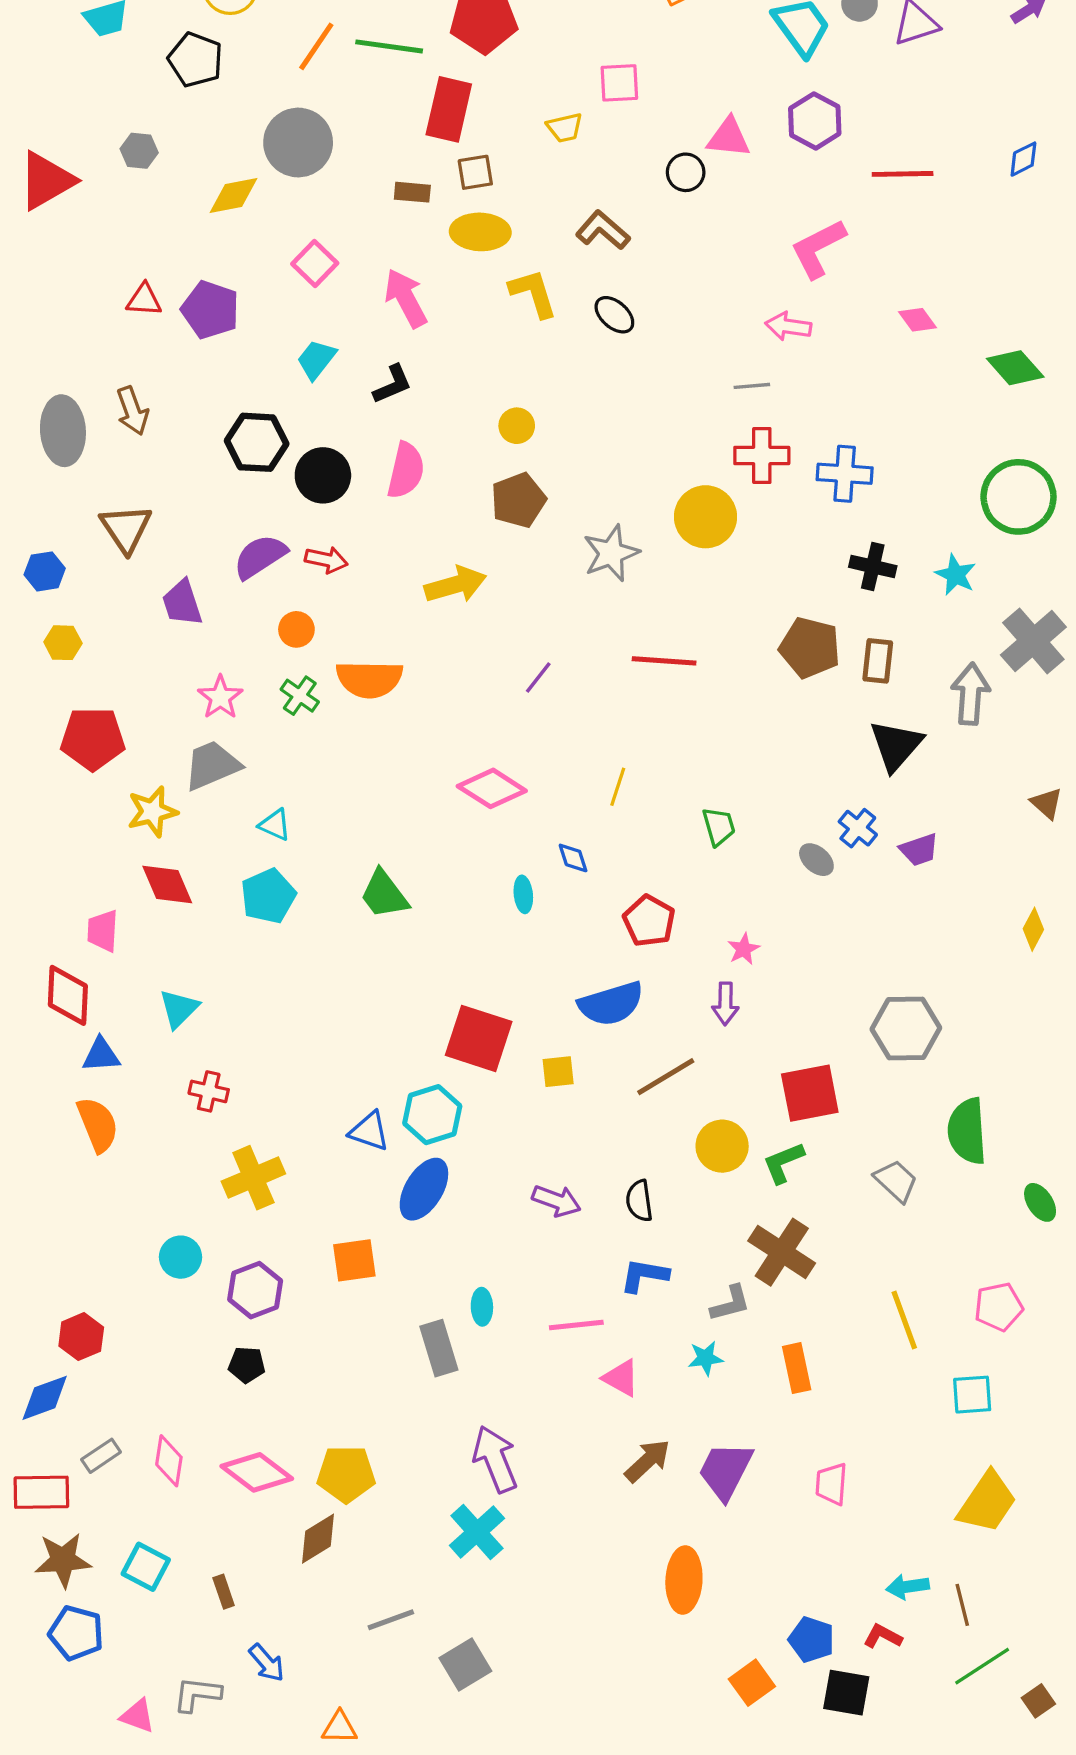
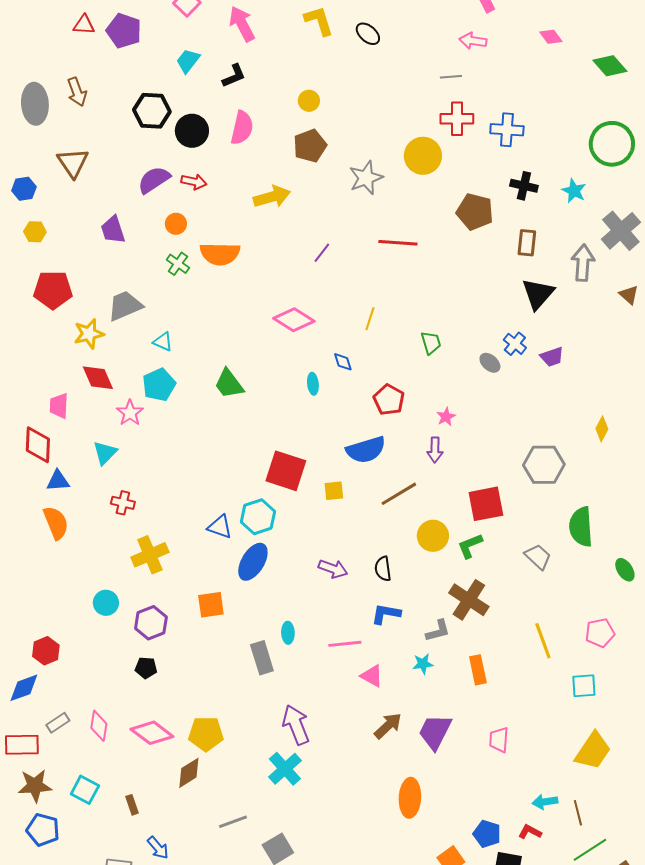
purple trapezoid: (182, 603) -> (113, 230), moved
brown pentagon: (810, 648) -> (475, 212), moved
pink star: (220, 697) -> (130, 413), moved
brown triangle: (1047, 803) -> (629, 295), moved
yellow diamond: (1033, 929) -> (602, 429), moved

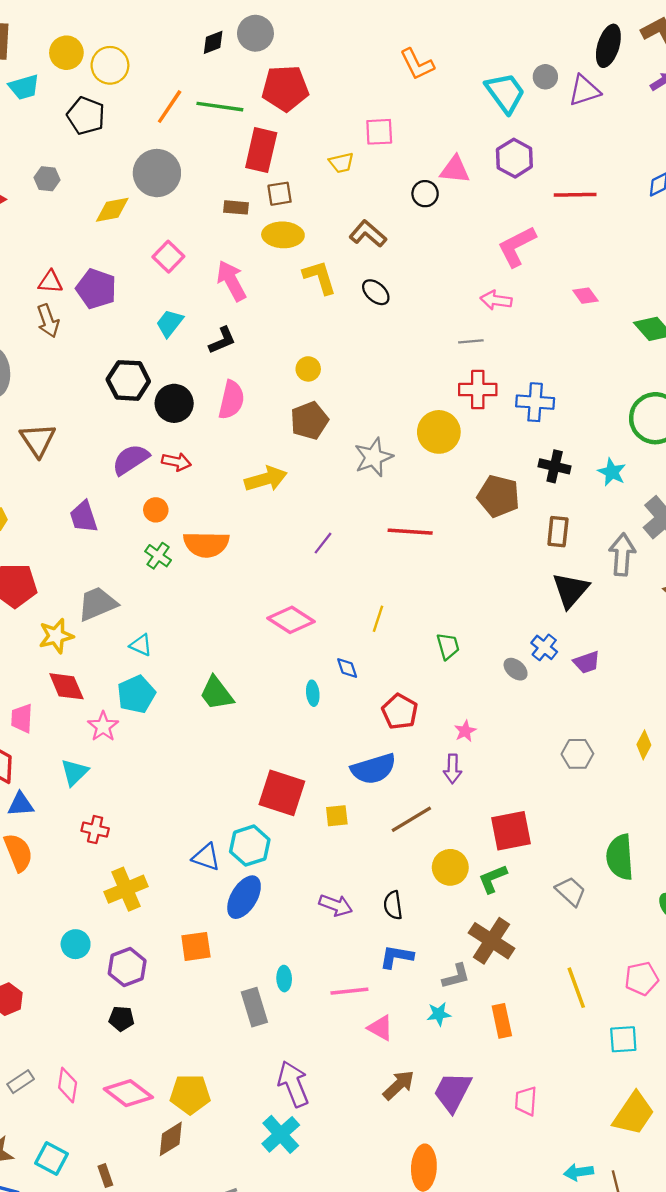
brown arrow: (77, 92) -> (48, 321), moved
gray hexagon: (544, 465) -> (577, 754), moved, size x0.7

